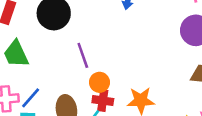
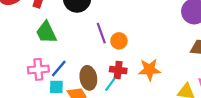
orange circle: (99, 82) -> (119, 41), moved

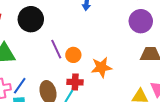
orange star: (149, 70) -> (101, 67), moved

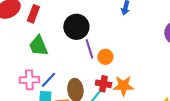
black circle: (31, 19) -> (76, 27), moved
orange star: (101, 67) -> (123, 86), moved

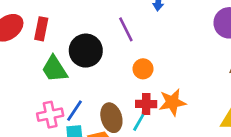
black circle: (76, 27) -> (86, 51), moved
purple line: (89, 49) -> (126, 29), moved

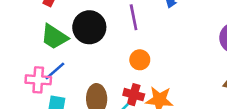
green trapezoid: (54, 69) -> (54, 37), turned -40
blue line: (75, 111) -> (55, 71), moved

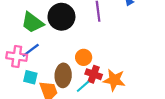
orange circle: (140, 60) -> (84, 57), moved

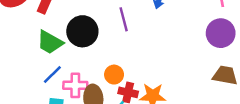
pink cross: (17, 56) -> (75, 85), moved

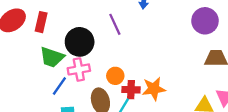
pink cross: (75, 85) -> (79, 69), moved

